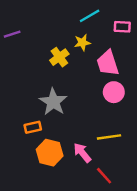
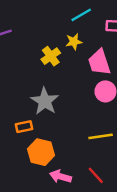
pink arrow: (82, 153) -> (60, 177), moved, turned -35

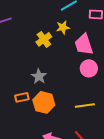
gray star: (45, 101) -> (39, 76), size x0.7
orange hexagon: (41, 152) -> (44, 102), moved

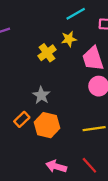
orange rectangle: (22, 97) -> (22, 119), turned -32

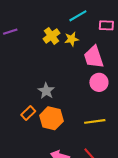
yellow cross: (47, 53) -> (51, 36), moved

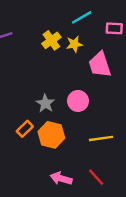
pink circle: (99, 82) -> (78, 101), moved

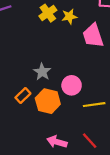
pink circle: (78, 101) -> (72, 85), moved

